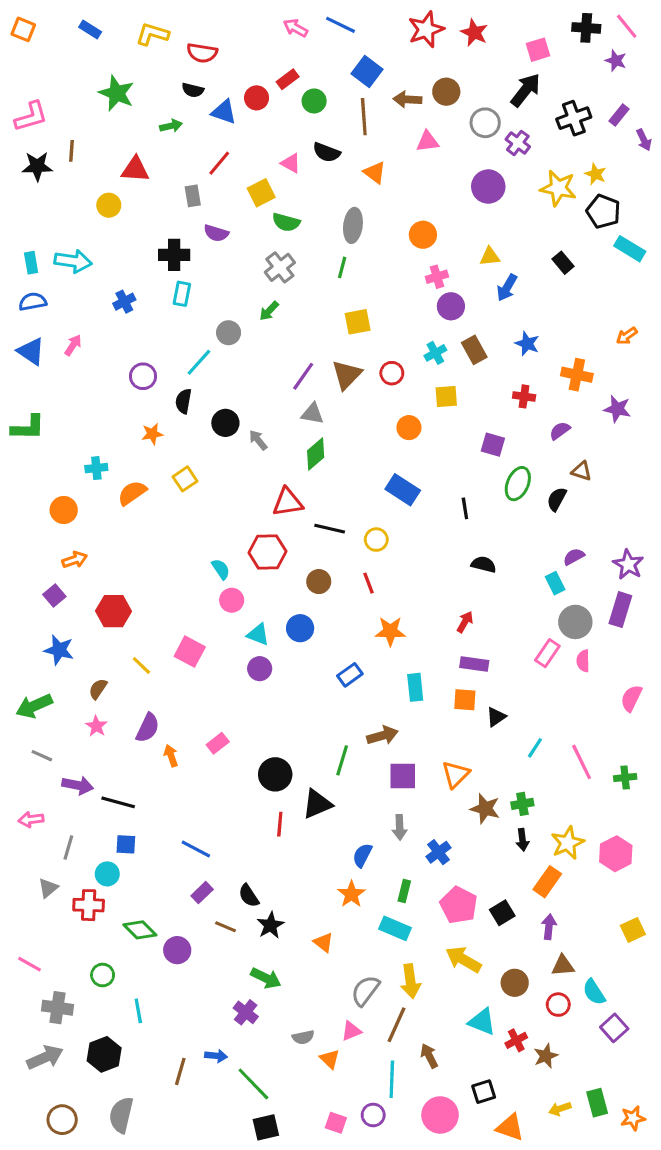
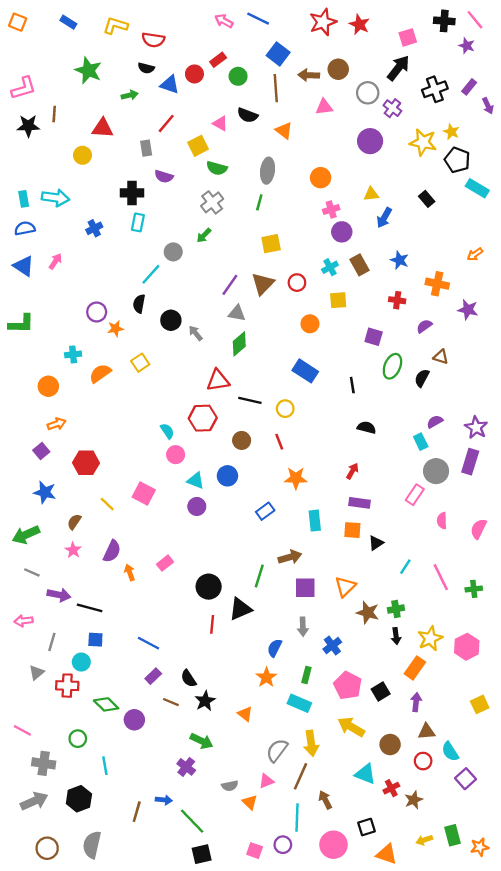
purple circle: (143, 376) -> (97, 312), moved
pink semicircle: (583, 661) -> (442, 521), moved

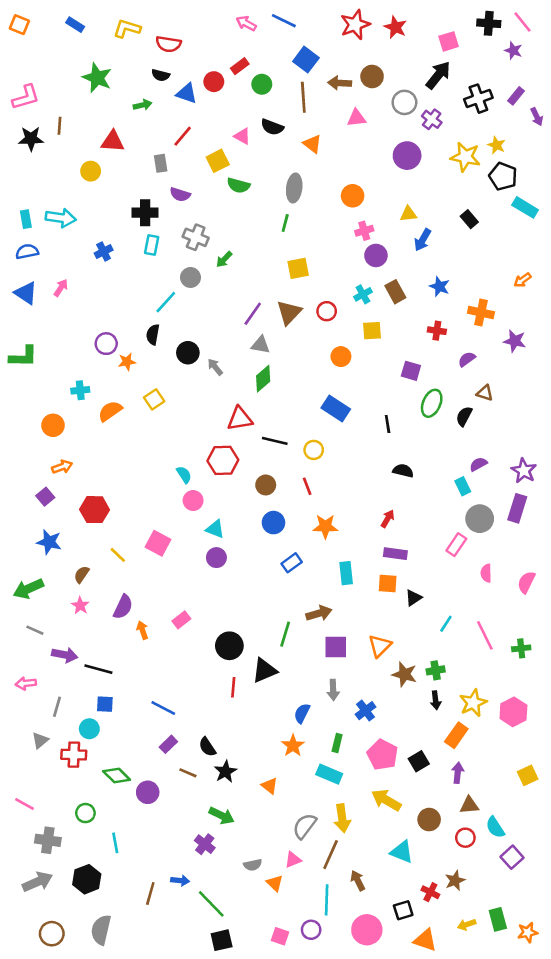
gray cross: (212, 202) -> (196, 237), moved, turned -30
blue circle: (227, 476) -> (273, 523), moved
red cross: (391, 788) -> (430, 892), moved, turned -35

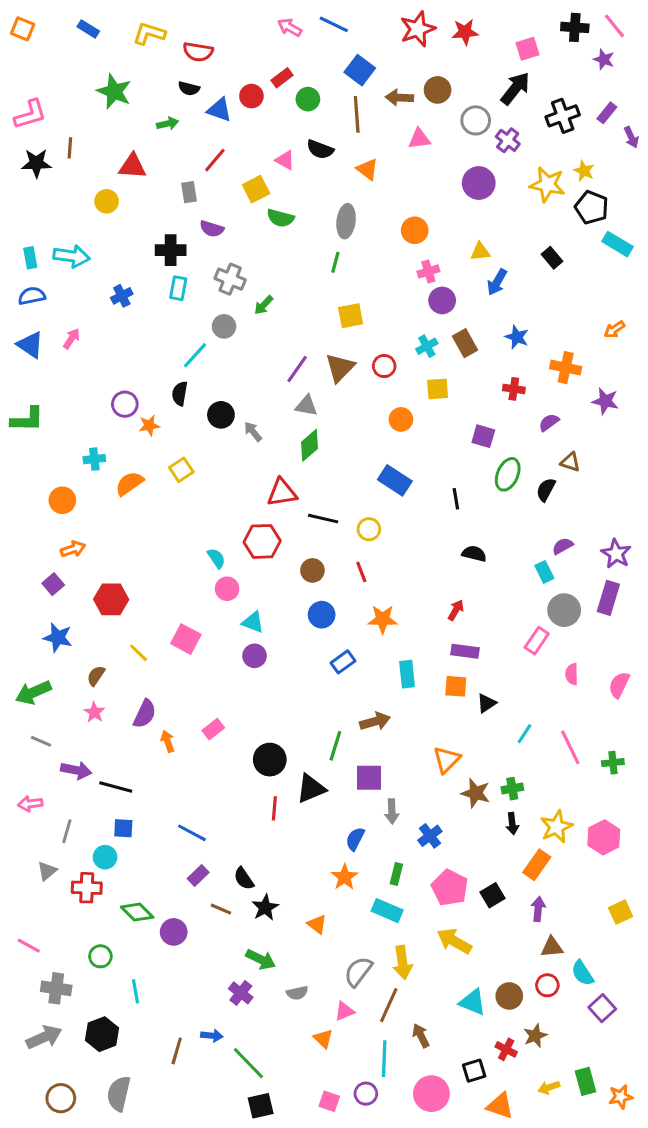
red star: (395, 27) -> (465, 32), turned -30
purple square: (336, 647) -> (369, 778), moved
brown circle: (429, 820) -> (509, 996), moved
gray semicircle: (253, 865) -> (297, 993), moved

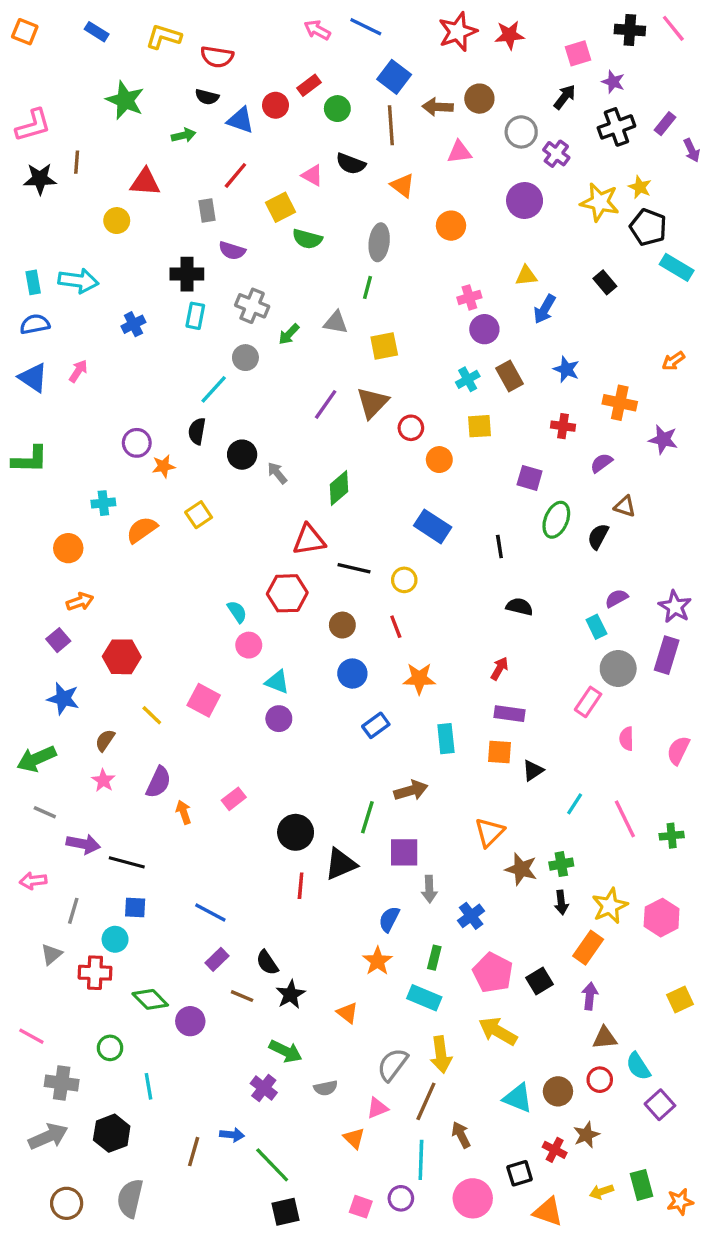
purple star: (604, 59) -> (613, 82), moved
black arrow: (515, 88) -> (565, 97), size x0.7
orange circle: (415, 230) -> (451, 226), moved
red circle: (384, 366) -> (411, 428), moved
gray triangle: (306, 406) -> (336, 323), moved

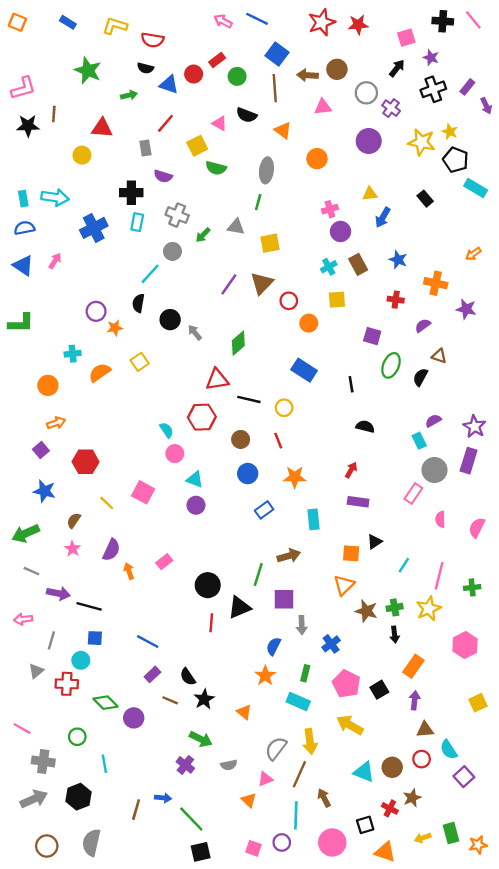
blue cross: (133, 324) -> (94, 228), size x1.6
orange square: (499, 752) -> (351, 553), moved
pink line: (625, 819) -> (439, 576), turned 40
yellow star: (610, 906) -> (429, 609), moved

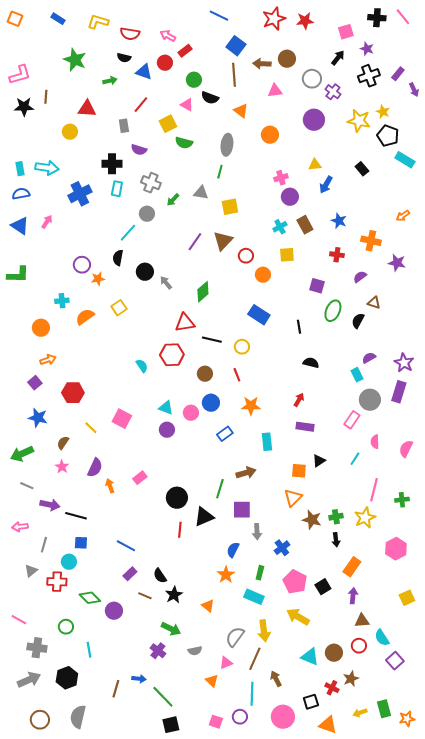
pink arrow: (223, 21) -> (168, 36), moved
green circle: (237, 76) -> (194, 80), moved
pink circle: (175, 454) -> (191, 413), moved
cyan line: (404, 565) -> (355, 459), moved

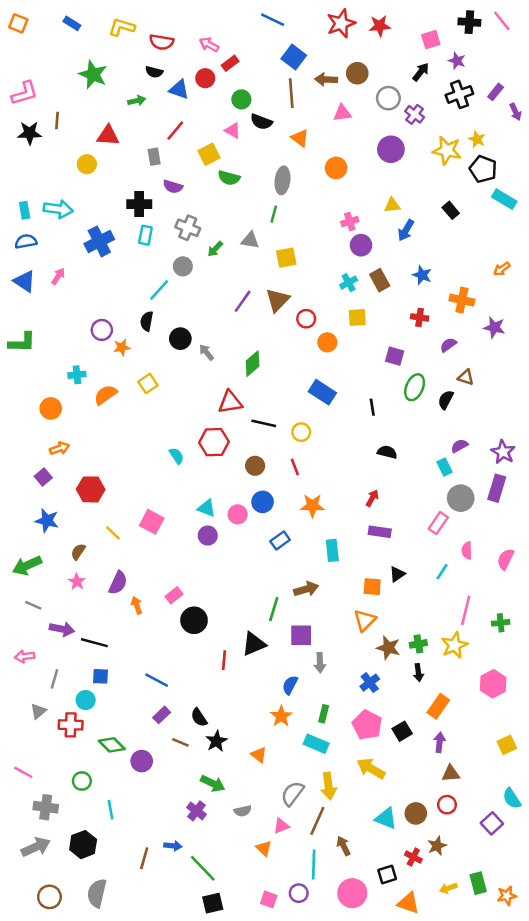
black circle: (177, 498) -> (194, 620), moved
blue cross: (282, 548) -> (370, 683), moved
cyan semicircle: (382, 638) -> (512, 798), moved

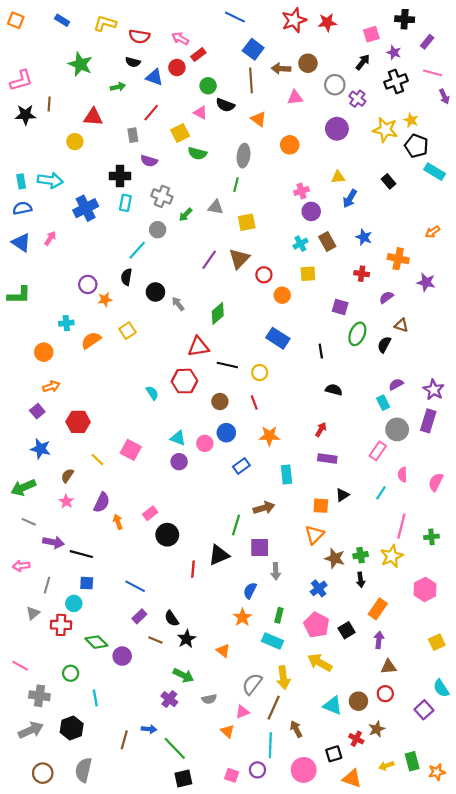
pink line: (502, 21) -> (433, 73), moved, turned -36
purple rectangle: (496, 92) -> (427, 42), moved

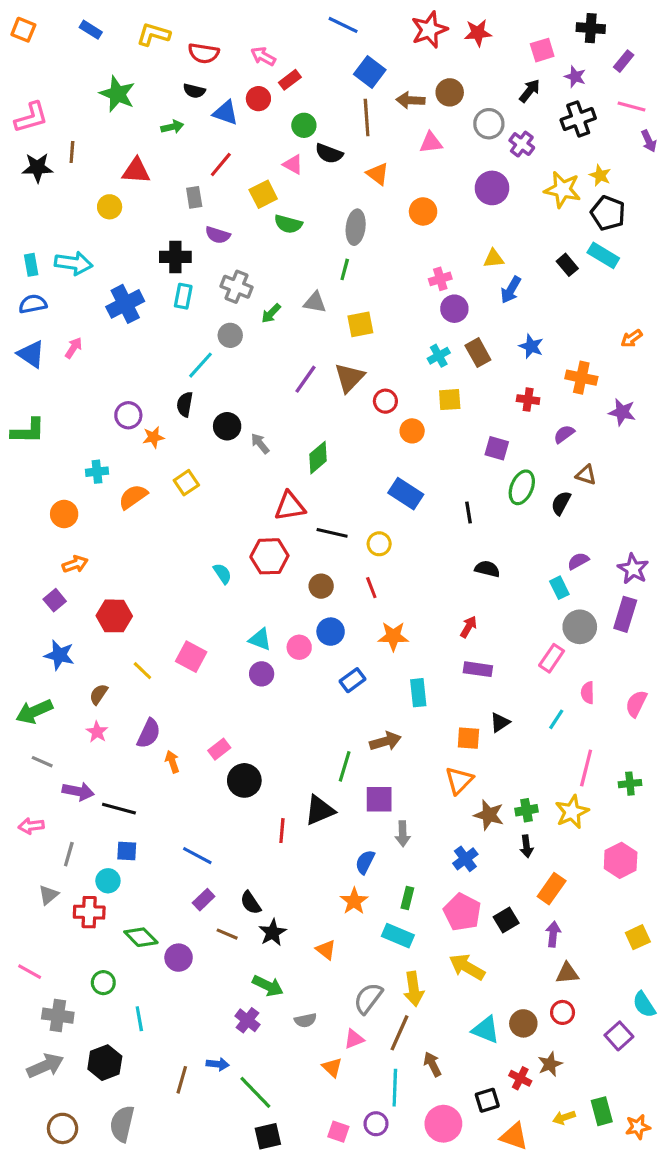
cyan rectangle: (435, 172) -> (603, 255), moved

